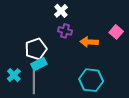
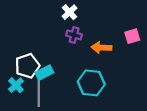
pink square: (116, 32) -> (132, 36), turned 32
white pentagon: (36, 49) -> (27, 66), moved
cyan hexagon: (91, 80) -> (91, 83), moved

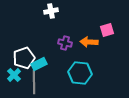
white cross: (70, 12) -> (51, 11), moved, turned 32
purple cross: (74, 35) -> (65, 43), moved
pink square: (132, 36) -> (107, 30), moved

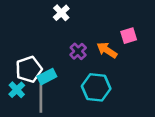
white cross: (51, 11) -> (61, 13), turned -32
orange arrow: (89, 42) -> (107, 50), turned 30
purple cross: (65, 43) -> (78, 51), turned 32

